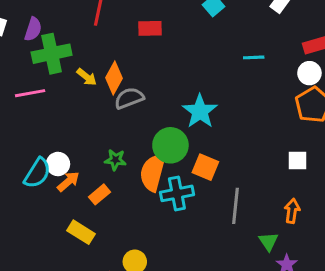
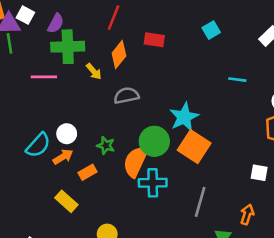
orange diamond: (114, 78) -> (119, 54), moved
white circle: (58, 164) -> (67, 134), moved
orange square: (205, 167) -> (194, 147), moved, size x1.4

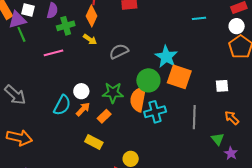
green cross: (68, 47) -> (66, 26), size x0.7
orange diamond: (119, 54) -> (92, 16), moved
green star: (106, 145) -> (113, 93), size x1.5
white square: (259, 173) -> (222, 86), moved
orange arrow: (247, 214) -> (232, 118), turned -49

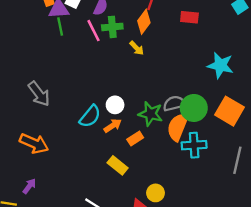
gray semicircle: (119, 51) -> (174, 103), moved
pink line: (53, 53) -> (94, 31), moved, turned 66
cyan star: (166, 57) -> (220, 65), moved, turned -30

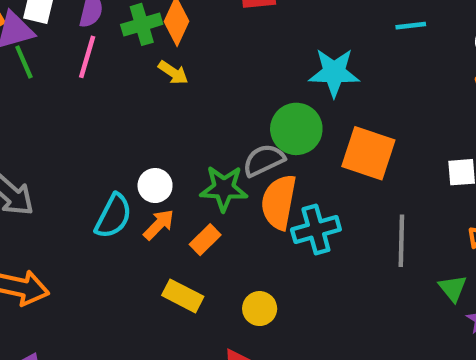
green cross: (112, 27) -> (142, 24), moved
pink line: (94, 31) -> (87, 57), turned 55
green circle: (194, 108) -> (296, 129), moved
yellow circle: (156, 193) -> (260, 309), moved

